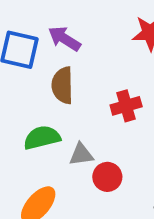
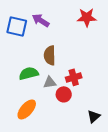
brown semicircle: (62, 85) -> (50, 55), moved
red cross: (126, 106) -> (74, 77), moved

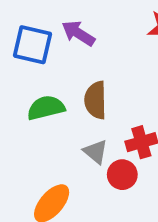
green semicircle: (29, 73) -> (46, 108), moved
gray triangle: (50, 82) -> (96, 152), turned 48

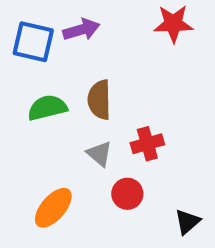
purple arrow: (78, 33) -> (81, 30), turned 132
red circle: (122, 175) -> (127, 194), moved

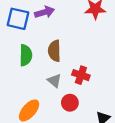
green semicircle: (47, 108) -> (26, 55), turned 105
red cross: (147, 144) -> (81, 75), turned 35

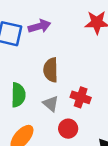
green semicircle: (26, 55) -> (18, 95), moved

